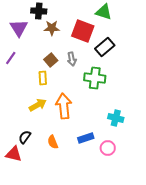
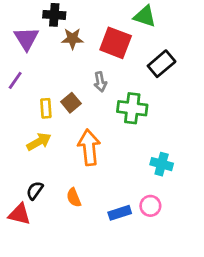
black rectangle: (105, 47) -> (162, 64), moved
brown square: (51, 60) -> (71, 103), moved
yellow rectangle: (43, 78) -> (46, 108), moved
yellow arrow: (38, 105) -> (39, 142), moved
blue rectangle: (86, 138) -> (120, 213), moved

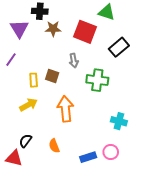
brown square: (71, 103) -> (52, 76), turned -32

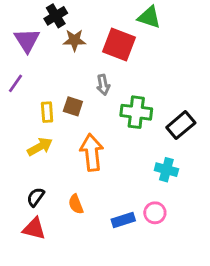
black cross: (40, 11) -> (56, 16), turned -35
black rectangle: (119, 47) -> (181, 125), moved
red triangle: (14, 158) -> (34, 229), moved

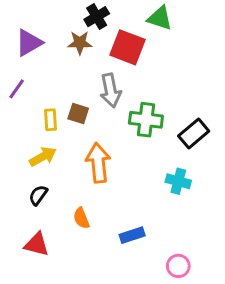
black cross: (56, 16) -> (97, 17), moved
purple triangle: (27, 40) -> (29, 43), turned 32
gray arrow: (103, 85) -> (111, 90), size x1.5
black semicircle: (36, 197) -> (38, 195), moved
pink circle: (155, 213) -> (178, 266), moved

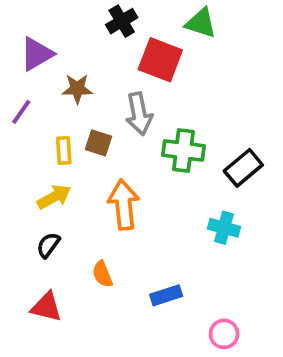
brown star: (80, 43) -> (77, 89), moved

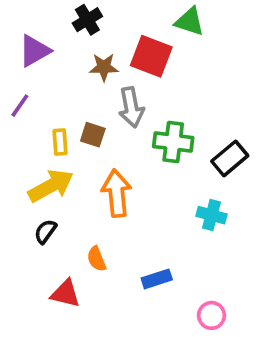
black cross: (122, 21) -> (87, 20), moved
brown star: (77, 89) -> (104, 67), moved
yellow arrow: (54, 197) -> (51, 186), size x1.4
red triangle: (46, 307) -> (65, 294), moved

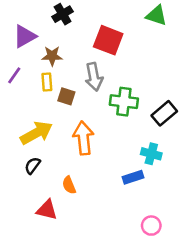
green triangle: (190, 22) -> (156, 15), moved
brown star: (104, 67) -> (52, 56), moved
yellow rectangle: (60, 142) -> (47, 82), moved
blue rectangle: (157, 279) -> (133, 177), moved

